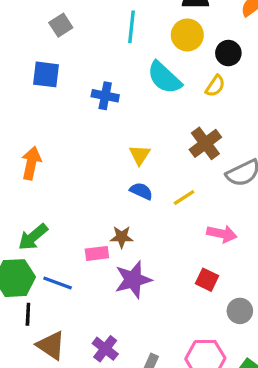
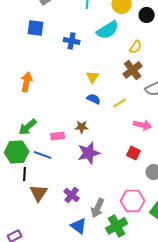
cyan semicircle: (164, 78) -> (108, 30), turned -75
yellow semicircle: (215, 86) -> (136, 47), moved
pink rectangle: (97, 253) -> (58, 136), moved
brown triangle: (51, 345) -> (39, 193), turned 30

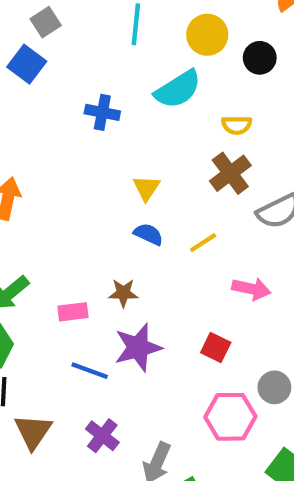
blue square: (36, 28) -> (27, 64), moved, turned 30
yellow semicircle: (136, 47) -> (237, 125), turned 56
red square: (134, 153) -> (216, 348), moved
blue line: (43, 155) -> (90, 371), moved
pink hexagon: (133, 201) -> (230, 417), moved

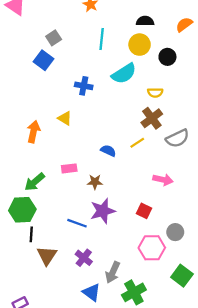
yellow triangle: (146, 188) -> (65, 118), moved, turned -32
yellow line: (203, 243) -> (137, 143), moved
pink rectangle: (73, 312) -> (69, 168), moved

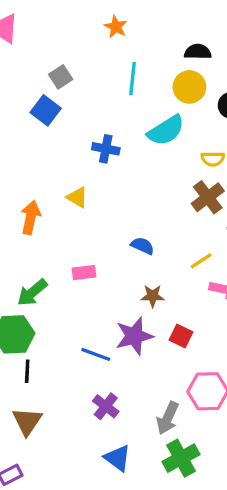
yellow line: (137, 143) -> (201, 261), moved
brown star: (95, 182) -> (153, 296), moved
red square: (144, 211) -> (181, 336), moved
brown triangle: (47, 256) -> (27, 421), moved
gray arrow: (113, 272) -> (168, 418), moved

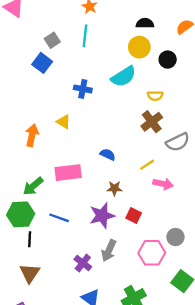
cyan line: (133, 79) -> (85, 36), moved
pink rectangle: (84, 273) -> (68, 173), size x1.6
blue line: (96, 354) -> (59, 218), moved
gray arrow: (168, 418) -> (109, 251), moved

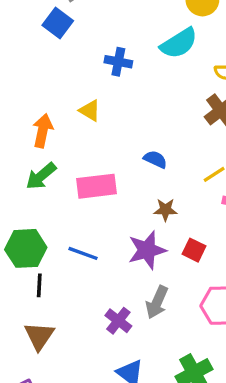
green arrow: (33, 186) -> (41, 176), moved

